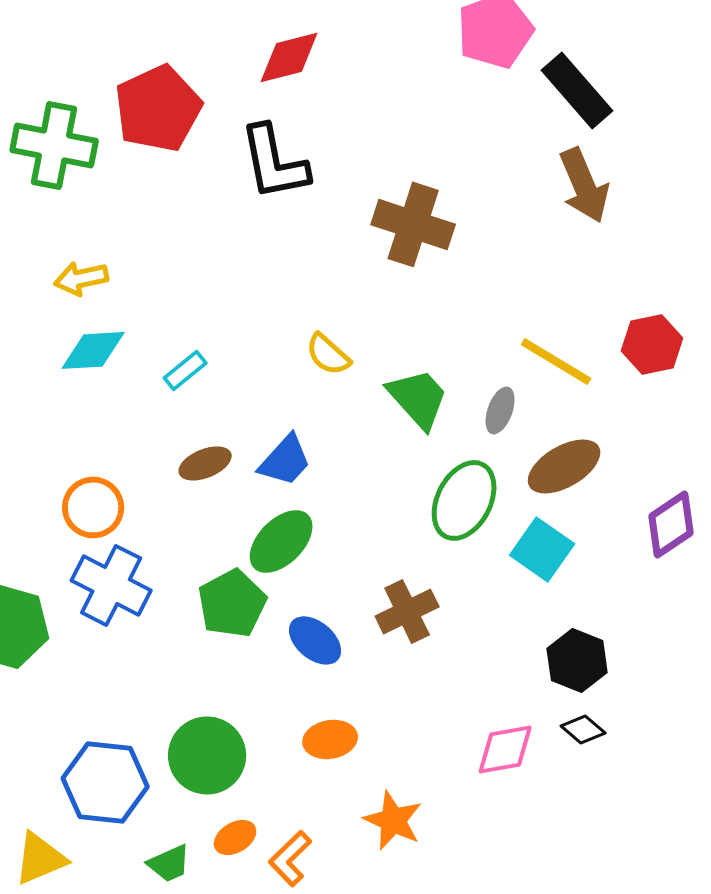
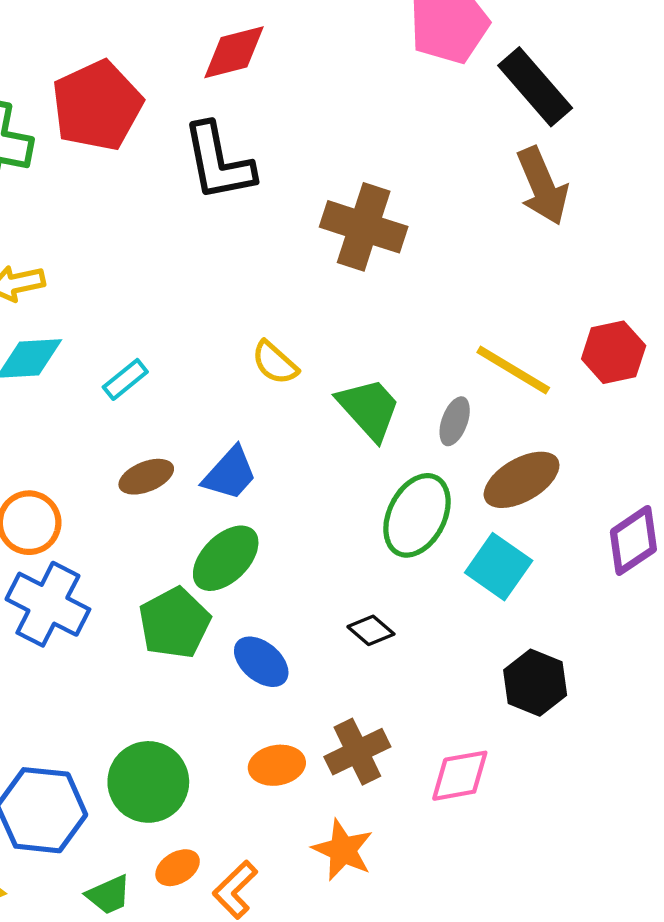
brown cross: (407, 611) -> (357, 752), moved
black diamond: (583, 729) -> (371, 630), moved

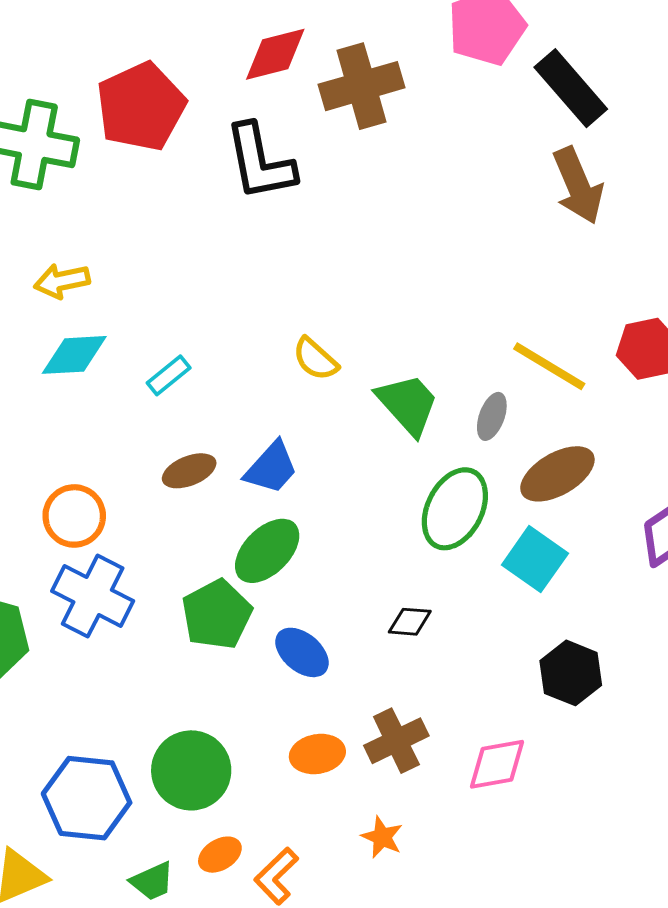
brown cross: (364, 227) -> (362, 86), moved, turned -34
black diamond: (371, 630) -> (410, 622), turned -36
orange star: (343, 850) -> (382, 837), size x0.7

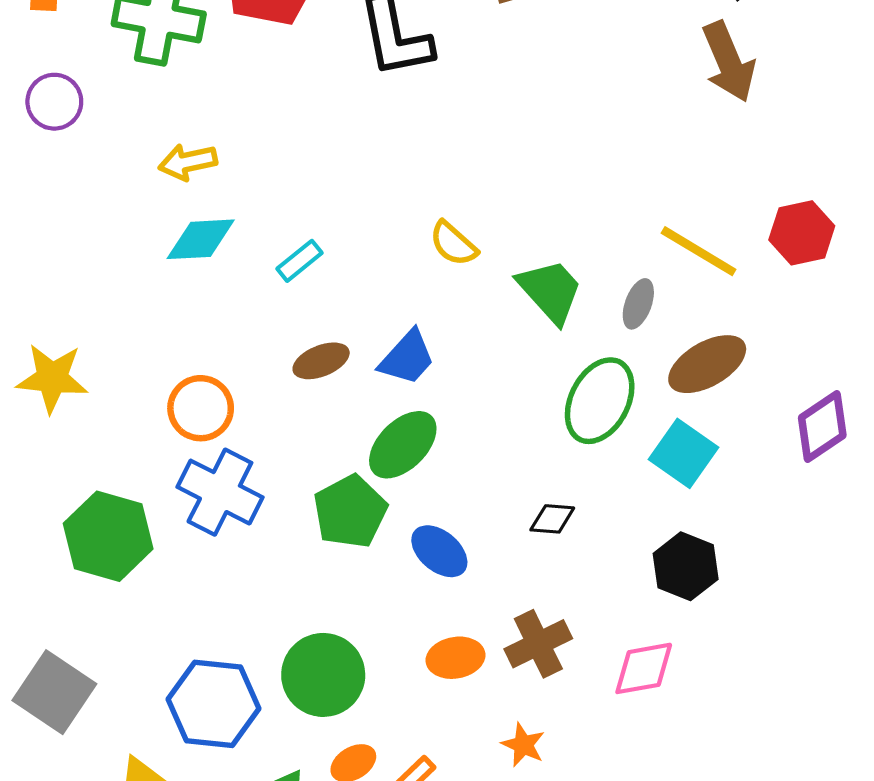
black hexagon: (571, 673) -> (686, 566), moved

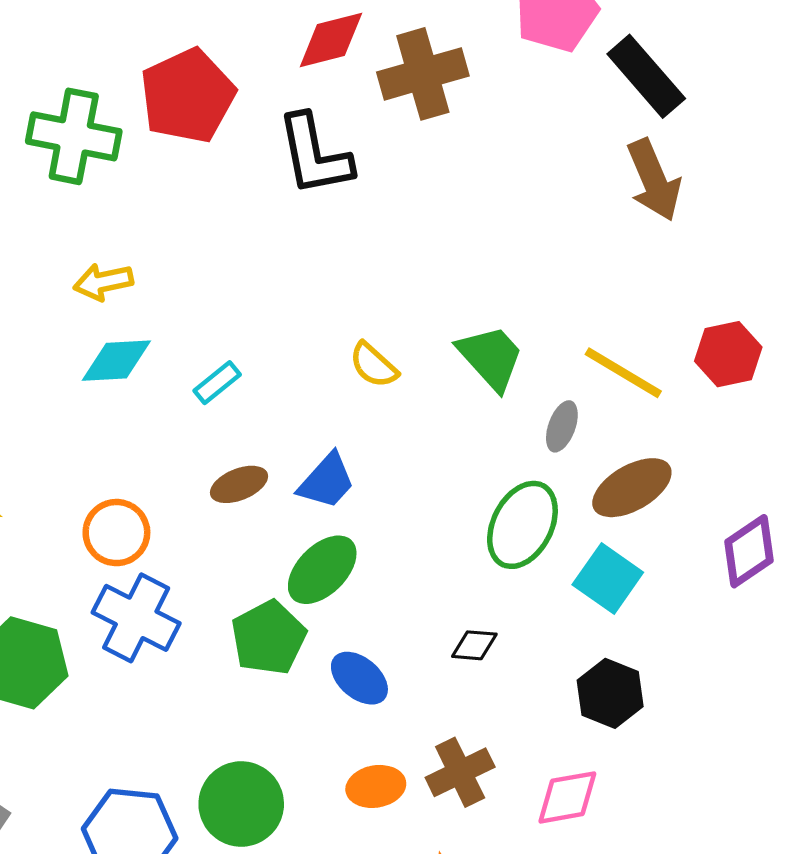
green trapezoid: (550, 291) -> (491, 357), moved

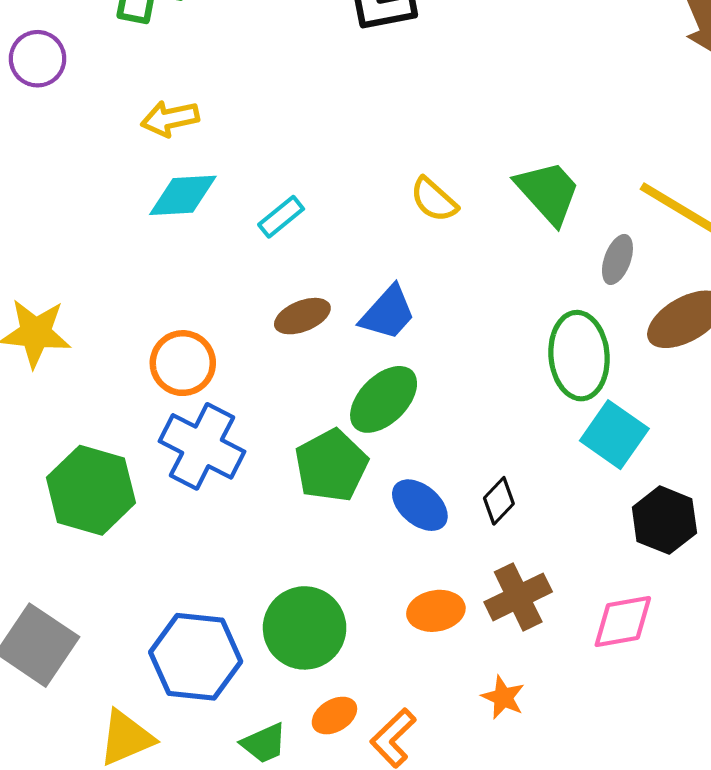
green ellipse: (522, 525) -> (579, 356), turned -32
cyan square: (608, 579) -> (614, 435), moved
black diamond: (474, 645) -> (499, 501), moved, turned -51

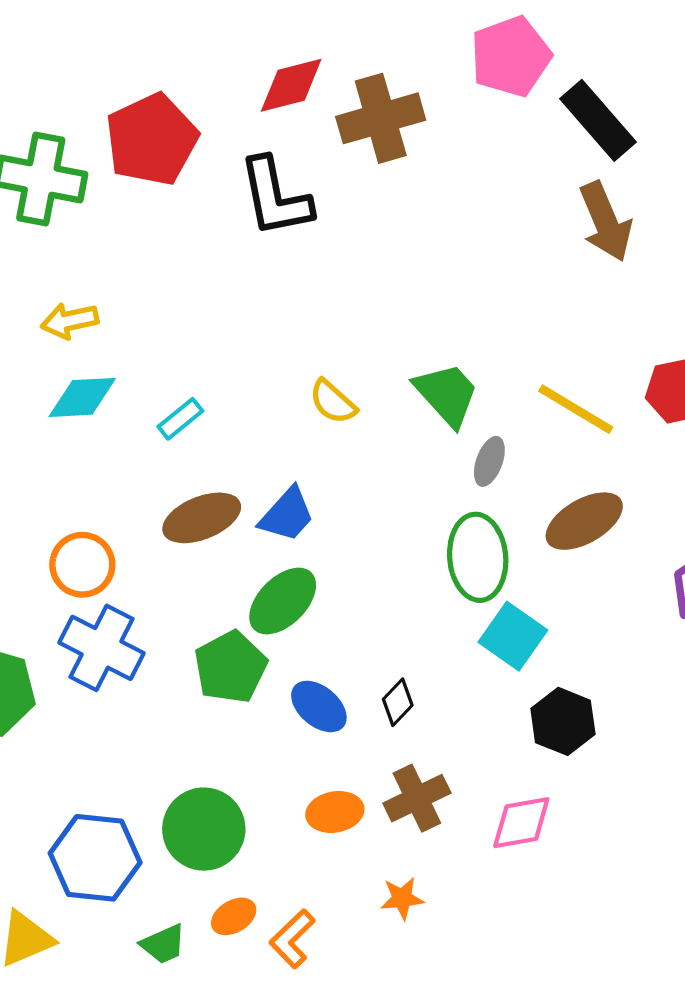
gray ellipse: (617, 259) -> (489, 461), moved
brown ellipse: (302, 316) -> (202, 518), size x1.4
orange star: (503, 697) -> (402, 898), turned -30

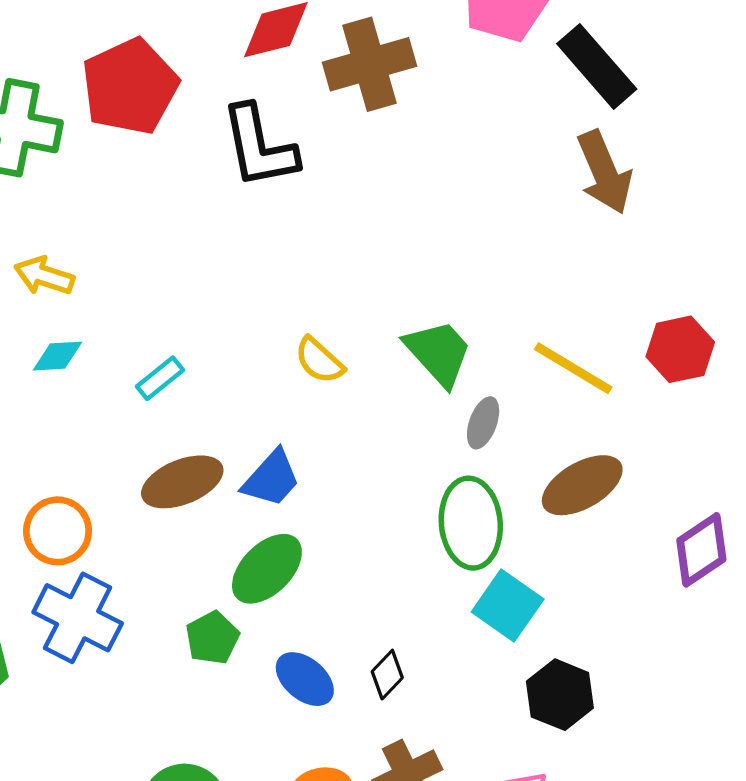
yellow arrow: (70, 321) -> (44, 276), turned 30
cyan diamond: (82, 397) -> (58, 356), size x0.7
green pentagon: (230, 667) -> (212, 638), size x0.7

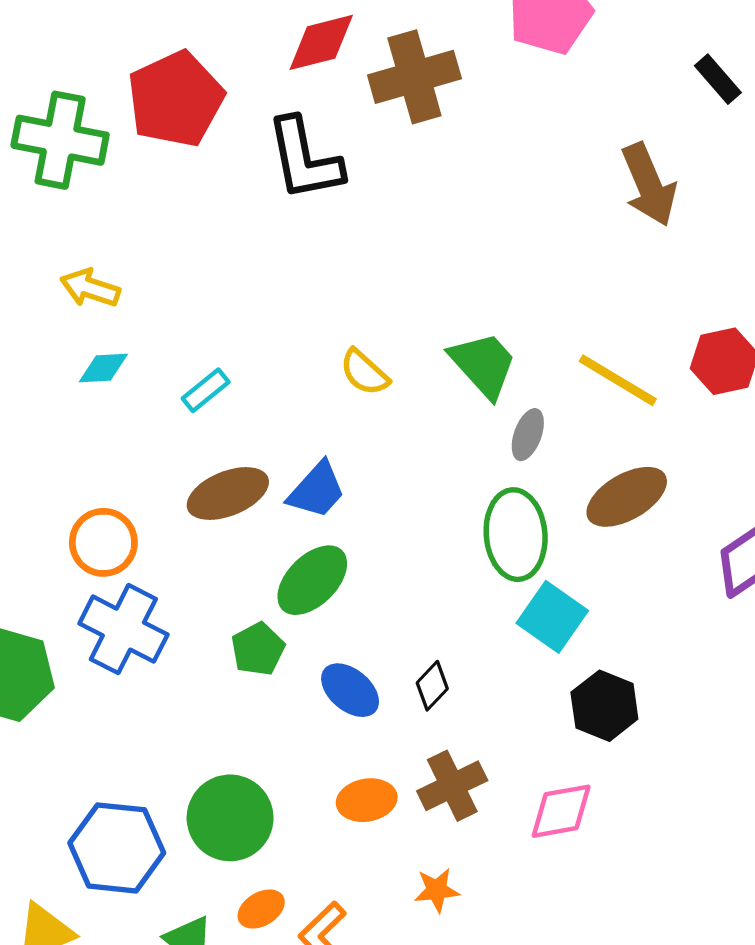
black rectangle: (597, 66) -> (718, 79), moved, size x0.6

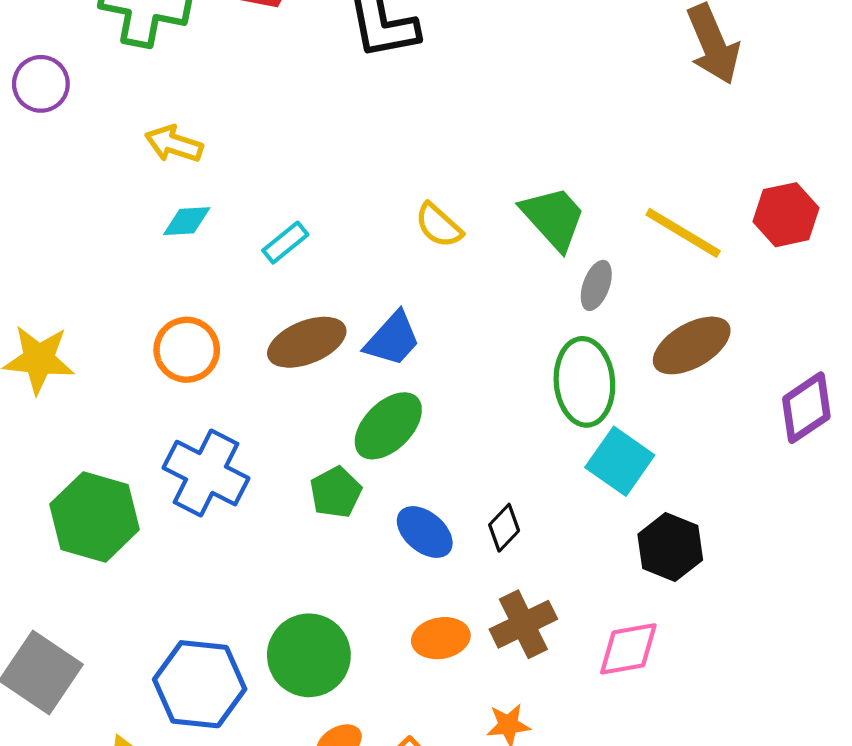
orange circle: (103, 542) -> (187, 350), moved

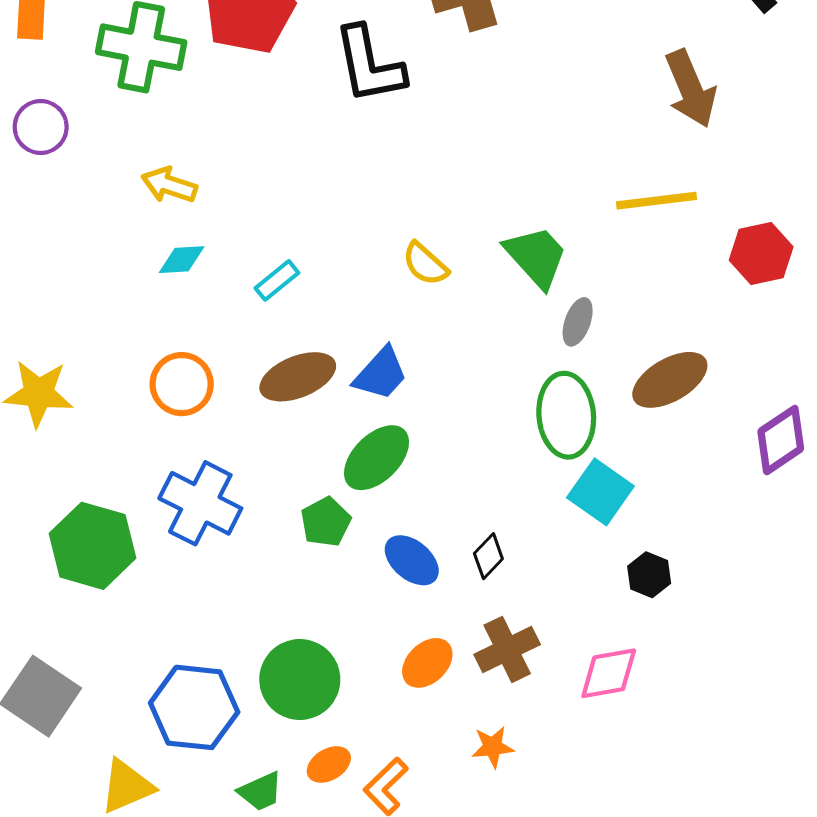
yellow line: (683, 233) -> (656, 201), moved, turned -38
black hexagon: (670, 547) -> (649, 575), size x0.7
orange ellipse: (441, 638) -> (427, 663), turned -34

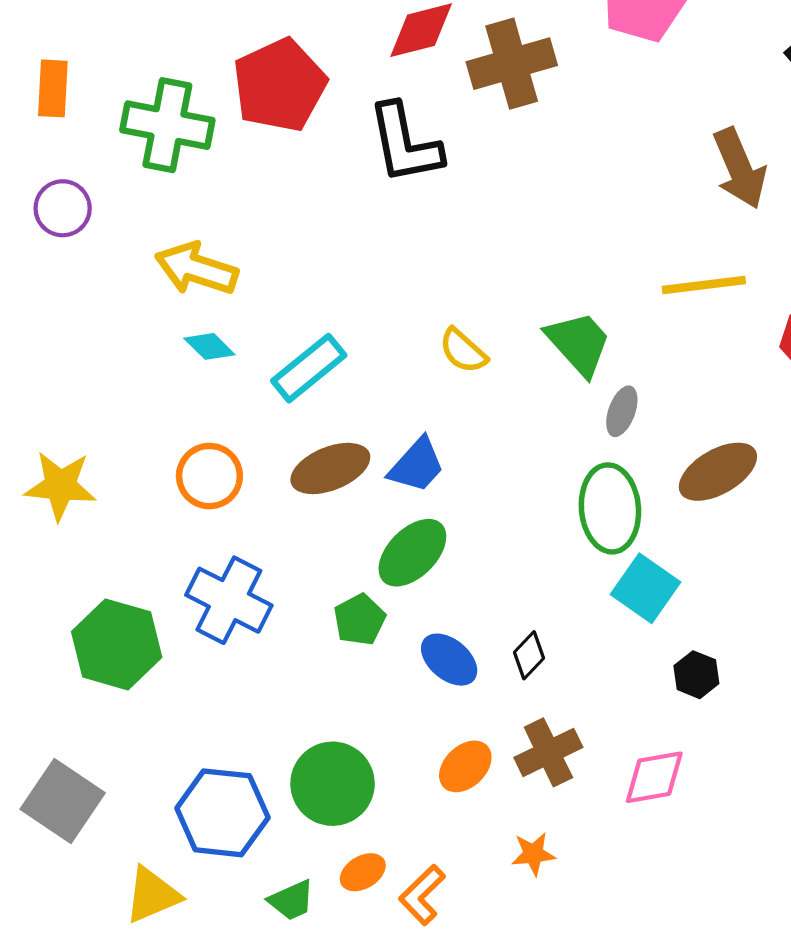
yellow arrow: (169, 185) -> (196, 269), size x1.4
cyan diamond: (182, 260) -> (209, 346), turned 48
cyan rectangle: (277, 280) -> (309, 368), size x1.6

